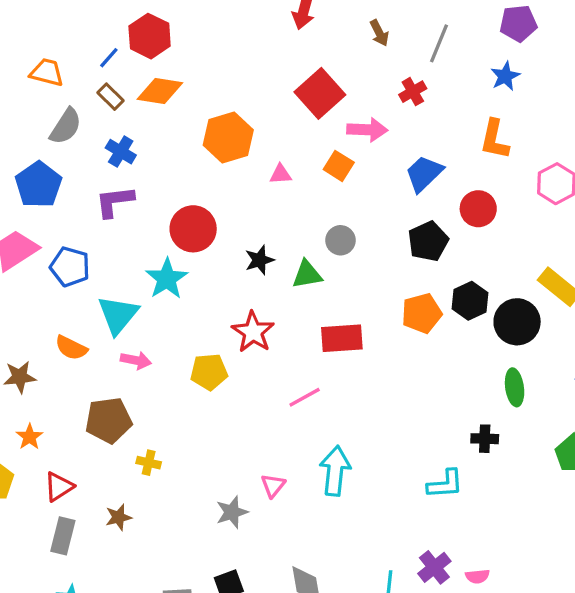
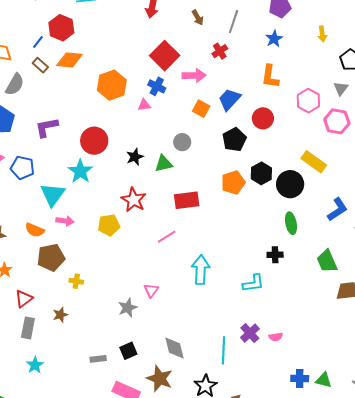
blue cross: (121, 152) -> (157, 86), moved
orange square: (339, 166) -> (201, 109), moved
orange semicircle: (71, 348) -> (35, 230), moved
cyan arrow: (335, 471) -> (201, 270), moved

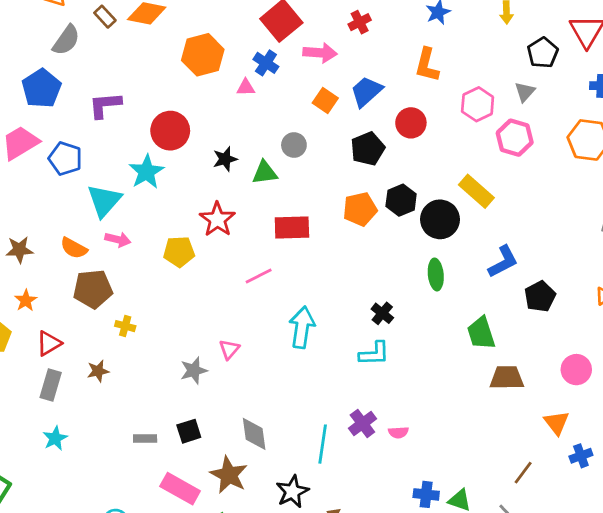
black cross: (275, 255) -> (382, 313), moved, turned 35

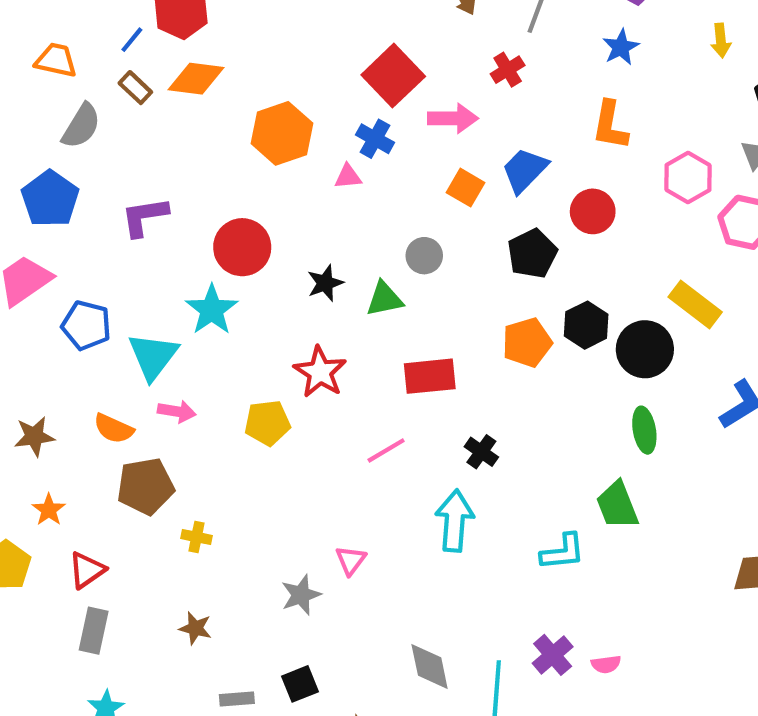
blue pentagon: (65, 159) -> (86, 325), moved
black cross: (382, 313) -> (481, 452), moved
green trapezoid: (481, 333) -> (617, 505), moved
brown star: (98, 371) -> (195, 628), moved, turned 30
gray diamond: (254, 434) -> (430, 667), moved

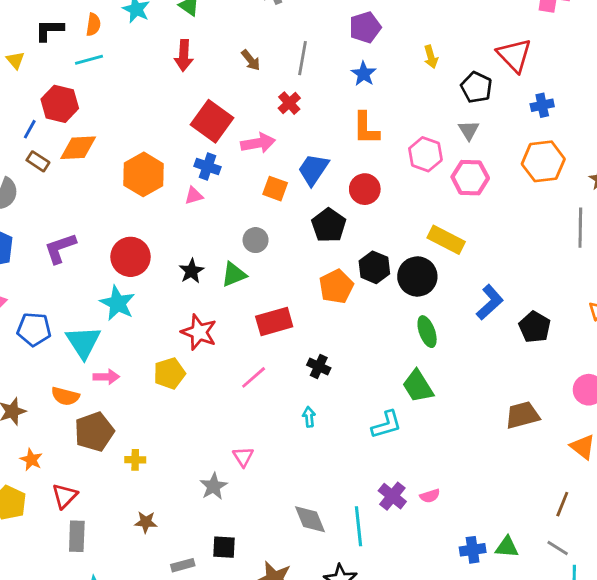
cyan arrow: (455, 521) -> (309, 417), size x0.5
black square: (300, 684) -> (224, 547), turned 35

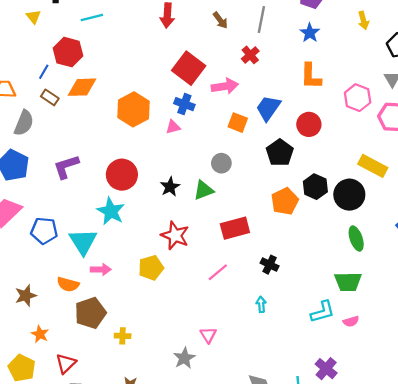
green trapezoid: (418, 386) -> (348, 282), turned -60
pink semicircle: (430, 496) -> (351, 321), moved

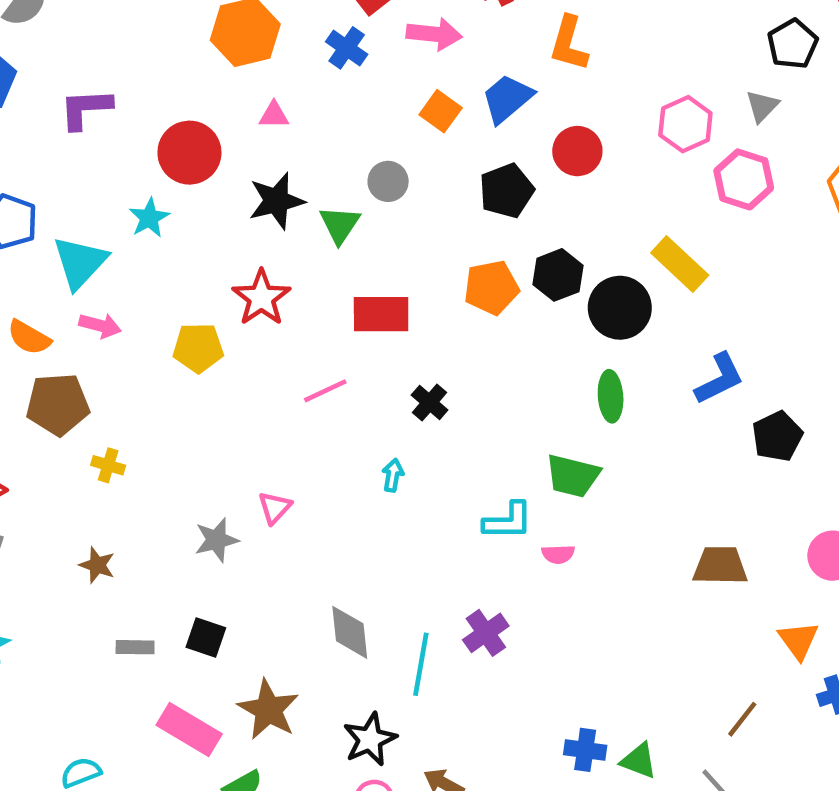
orange L-shape: (311, 76) -> (569, 44), moved
pink triangle: (173, 127) -> (274, 115), moved
black star: (170, 187) -> (277, 201), size x1.4
green triangle: (204, 190) -> (340, 225), turned -50
cyan star: (111, 211) -> (149, 218), size x0.7

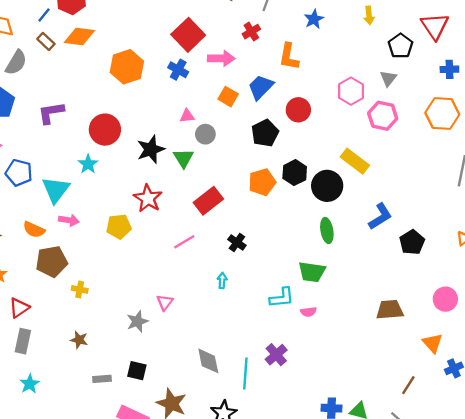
pink triangle: (274, 115) -> (187, 116), moved
red rectangle: (381, 314) -> (208, 201), turned -32

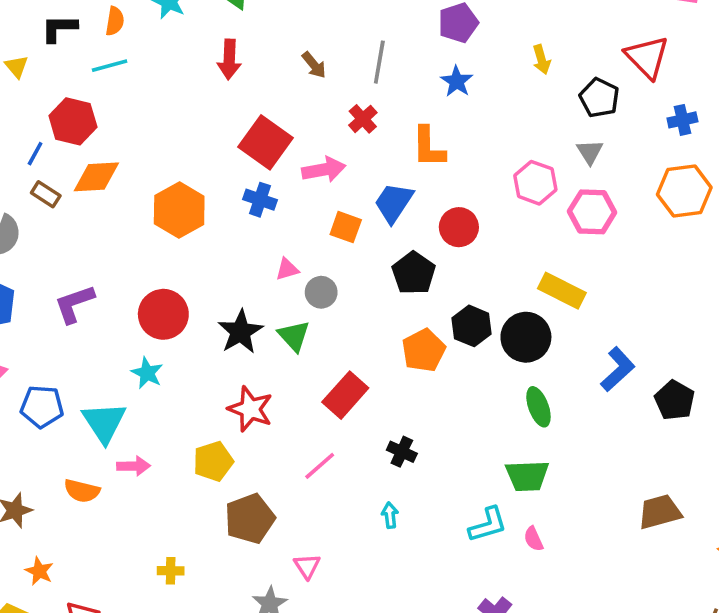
brown pentagon: (52, 262) -> (250, 519), moved
pink semicircle: (308, 312) -> (534, 539), turned 84

